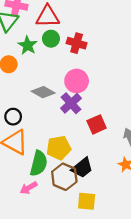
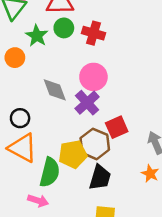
gray diamond: (43, 92) -> (55, 90), turned 40
black trapezoid: (82, 168) -> (100, 177), turned -35
brown hexagon: (64, 177) -> (95, 144), moved
pink arrow: (29, 188) -> (38, 201), turned -132

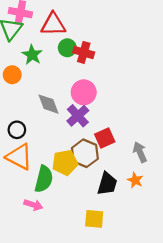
green circle: (64, 28) -> (67, 48), moved
black trapezoid: (100, 177) -> (107, 184), moved

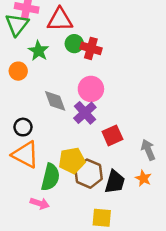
brown hexagon: (85, 153) -> (89, 174), moved

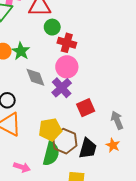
red cross: (91, 48) -> (67, 43), moved
green star: (38, 51) -> (21, 51), moved
green semicircle: (50, 177) -> (51, 154), moved

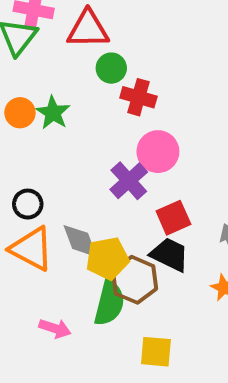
pink circle: (67, 67) -> (158, 152), moved
gray diamond: (35, 77) -> (80, 241), moved
black trapezoid: (88, 148) -> (170, 255), moved, turned -80

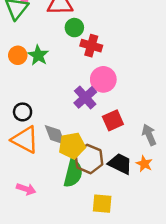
black trapezoid: (170, 255) -> (120, 164), moved
pink arrow: (55, 328) -> (26, 189), moved

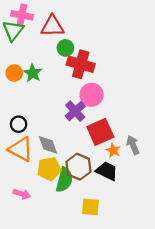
red cross: (91, 46) -> (81, 64), size x1.4
red square: (113, 120) -> (100, 132), size x1.4
yellow pentagon: (72, 146) -> (49, 169), moved
orange star: (144, 164) -> (113, 150), moved

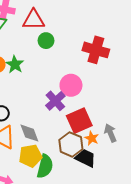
red cross: (81, 64) -> (96, 50), moved
brown hexagon: (78, 167) -> (71, 144), moved

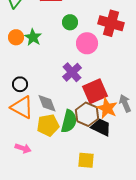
green circle: (46, 41) -> (70, 22), moved
pink circle: (71, 85) -> (87, 43), moved
orange star: (92, 138) -> (107, 108), size x1.5
green semicircle: (45, 166) -> (69, 121), moved

